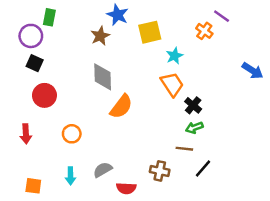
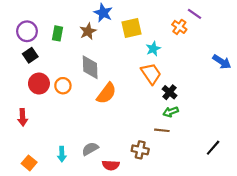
green rectangle: (49, 17) -> (57, 33), moved
black square: (35, 63) -> (30, 55), turned 32
orange circle: (72, 134) -> (63, 86), moved
black line: (203, 168) -> (213, 148), moved
orange square: (33, 186) -> (29, 163), turned 32

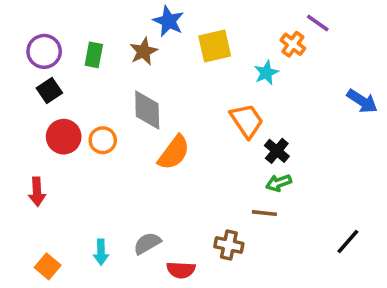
cyan star: (153, 49) -> (266, 73), moved

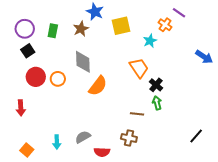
green arrow: (279, 183) -> (157, 103), turned 96
brown line: (264, 213) -> (137, 114), moved

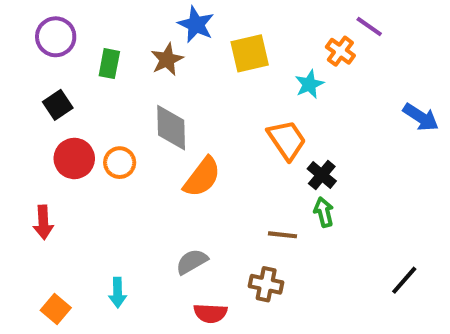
purple circle: (25, 29) -> (56, 37), moved
gray semicircle: (83, 137) -> (192, 262), moved

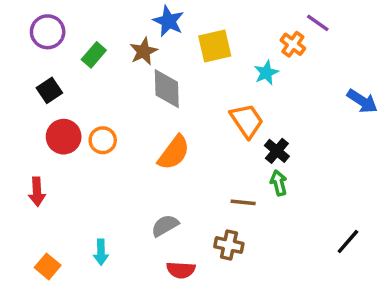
green rectangle: (109, 64) -> (94, 55), turned 30
gray diamond: (171, 128) -> (167, 89), moved

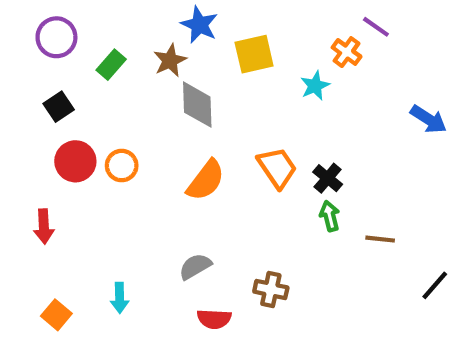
orange trapezoid: (247, 121) -> (277, 168), moved
brown line: (243, 202) -> (380, 239), moved
black line: (348, 242) -> (435, 285), moved

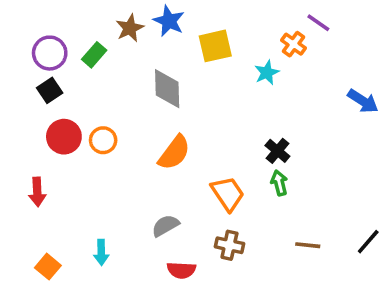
purple circle: (56, 37) -> (50, 53), moved
brown star: (170, 60) -> (130, 28), moved
orange trapezoid: (277, 168) -> (228, 194), moved
brown line: (380, 239) -> (308, 245), moved

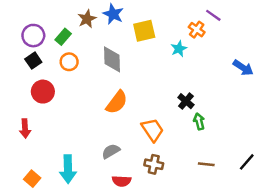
orange circle: (103, 140) -> (69, 62), moved
green arrow: (279, 183) -> (199, 121), moved
cyan arrow: (101, 252) -> (68, 169), size x1.6

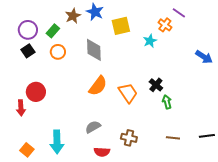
red circle: (43, 92) -> (36, 92), moved
orange trapezoid: (153, 130) -> (128, 93), moved
black line: (247, 162) -> (207, 136), turned 42

